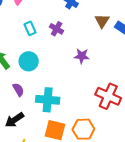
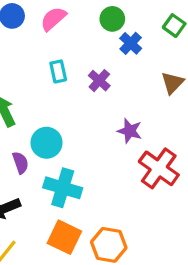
cyan circle: (29, 61) -> (47, 143), moved
red cross: (108, 96) -> (159, 168), moved

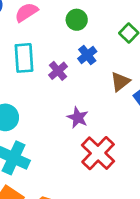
blue cross: (131, 43) -> (87, 55), moved
cyan rectangle: (58, 71) -> (24, 58), size x1.5

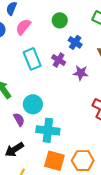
purple star: (78, 118) -> (81, 73), moved

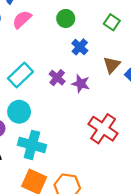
cyan rectangle: (32, 59) -> (20, 75), moved, turned 60
purple cross: (59, 60) -> (57, 78), moved

